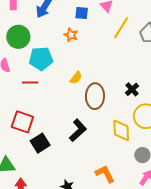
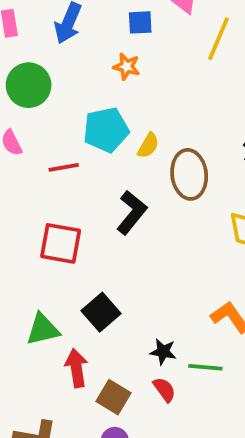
cyan pentagon: (41, 59) -> (106, 130), moved
black L-shape: (78, 130) -> (132, 212), moved
black square: (40, 143) -> (101, 312), moved

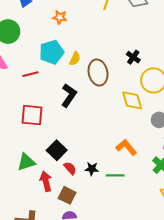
red semicircle: (164, 390) -> (70, 168), moved

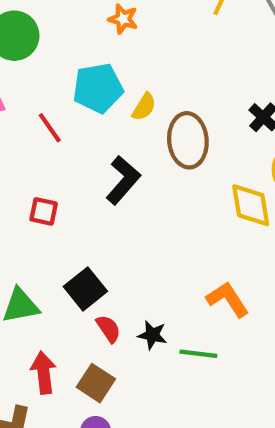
red line: (30, 74) -> (50, 128), turned 63
red square: (32, 115) -> (44, 211), size x0.6
red arrow: (46, 181) -> (44, 373), moved

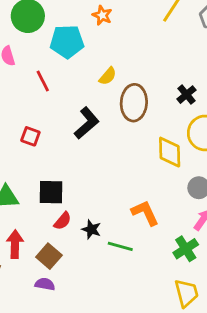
cyan pentagon: (98, 88) -> (67, 42), moved
black square: (85, 289) -> (51, 192), turned 32
red semicircle: (108, 329) -> (63, 221), turned 66

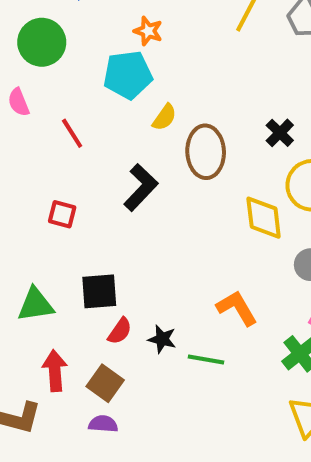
cyan pentagon: (67, 42) -> (128, 75), moved

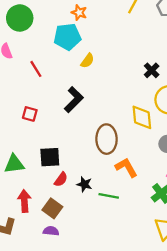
brown ellipse: (206, 152) -> (107, 139), moved

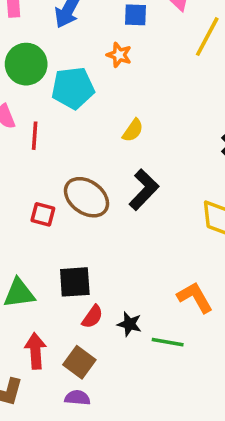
cyan pentagon: (67, 37) -> (73, 88), moved
red line: (36, 69) -> (35, 136), moved, turned 36
black L-shape: (74, 100) -> (144, 190), moved
brown ellipse: (107, 139) -> (87, 197), moved, turned -52

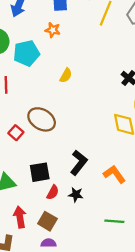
black L-shape: (144, 190) -> (79, 163), moved
red square: (43, 214) -> (16, 133), turned 32
green line: (168, 342) -> (114, 221), moved

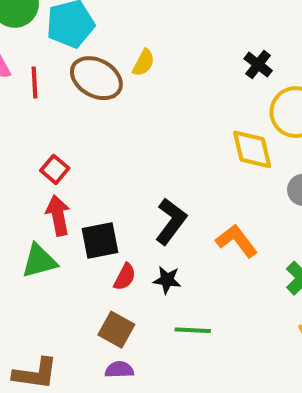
brown ellipse: (42, 119) -> (96, 78), moved
red arrow: (20, 217) -> (58, 215), moved
green line: (114, 221) -> (193, 330), moved

